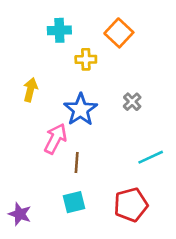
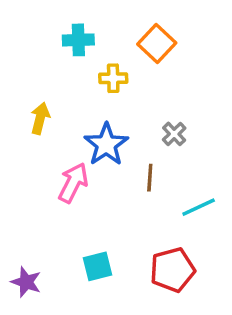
brown line: (77, 162) -> (150, 178), moved

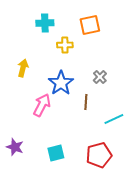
orange square: (157, 43) -> (90, 25), turned 35
purple star: (26, 282) -> (15, 147), moved

